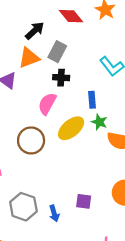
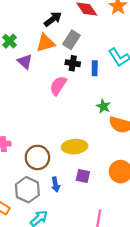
blue rectangle: (92, 100) -> (95, 68), moved
yellow ellipse: (71, 128) -> (75, 147), moved, turned 30
brown circle: (31, 140) -> (37, 157), moved
gray hexagon: (23, 207) -> (27, 190), moved

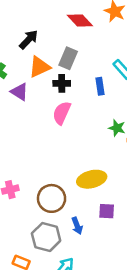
black arrow: (53, 19) -> (29, 39), moved
black cross: (73, 63) -> (62, 83), moved

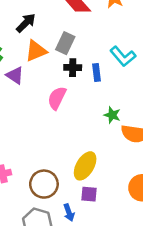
black cross: (62, 83) -> (73, 68), moved
yellow ellipse: (92, 179) -> (85, 166), turned -48
purple square: (107, 211) -> (89, 194), moved

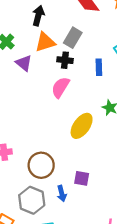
black arrow: (26, 23) -> (38, 16), turned -36
black cross: (73, 68) -> (65, 60), moved
yellow ellipse: (85, 166) -> (82, 126), moved

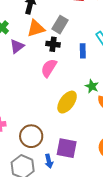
purple triangle: (24, 63) -> (17, 46), turned 42
purple square: (82, 178) -> (67, 148), size x1.5

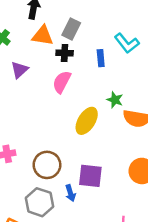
orange triangle: (36, 28) -> (43, 36), turned 30
purple triangle: (17, 46) -> (19, 70), moved

